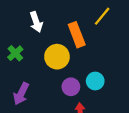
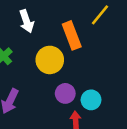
cyan circle: (95, 81) -> (91, 100), moved

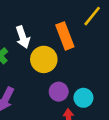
white arrow: (27, 21) -> (23, 37), moved

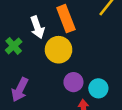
orange rectangle: (65, 36) -> (66, 19), moved

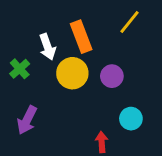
purple circle: (73, 82) -> (112, 76), moved
cyan circle: (98, 88) -> (131, 119), moved

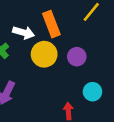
white arrow: (47, 47) -> (24, 32), turned -55

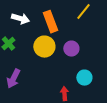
white arrow: (24, 32) -> (20, 19), moved

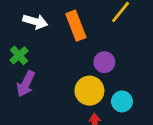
yellow circle: (44, 47) -> (89, 91), moved
purple arrow: (13, 79) -> (26, 84), moved

